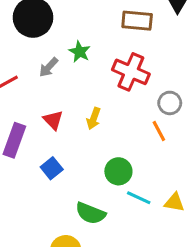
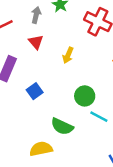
gray arrow: (49, 67) -> (36, 15), turned 147
red triangle: (53, 120) -> (36, 42), moved

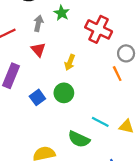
green circle: (85, 96) -> (64, 93), moved
green semicircle: (62, 126) -> (79, 139), moved

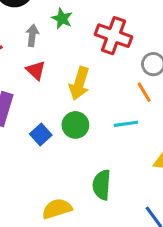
yellow arrow: (70, 62) -> (79, 83), size x1.5
cyan line: (100, 122) -> (126, 124), moved, turned -30
green semicircle: (79, 139) -> (102, 185), turned 75

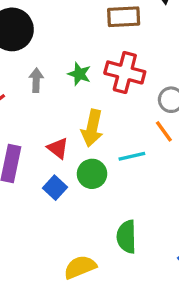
green star: (62, 18) -> (79, 74), moved
red triangle: (36, 70) -> (58, 148), moved
cyan line: (126, 124) -> (132, 156), moved

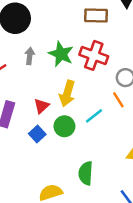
green star: (79, 74) -> (61, 54), size x1.5
red triangle: (58, 148) -> (41, 106), turned 35
cyan line: (132, 156) -> (94, 116), turned -30

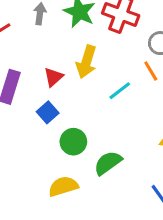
green circle: (64, 126) -> (73, 142), moved
green semicircle: (86, 173) -> (108, 163), turned 50

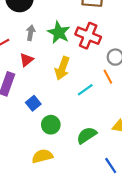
red triangle: (54, 77) -> (26, 60), moved
green semicircle: (108, 163) -> (87, 135), moved

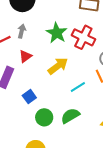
gray arrow: (31, 33) -> (22, 31), moved
yellow arrow: (62, 68) -> (58, 66), turned -150
green semicircle: (87, 135) -> (70, 116), moved

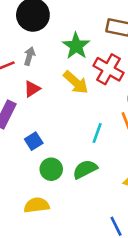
green star: (57, 33) -> (76, 46), moved
yellow arrow: (58, 66) -> (76, 82), moved, turned 75
cyan line: (78, 87) -> (97, 133), turned -42

